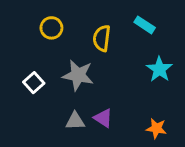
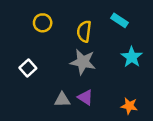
gray star: (78, 75) -> (83, 62), moved

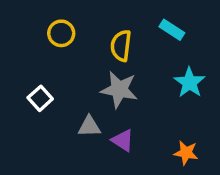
gray triangle: (62, 100) -> (89, 126), moved

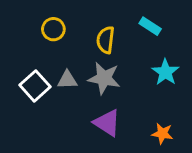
white square: (40, 98) -> (35, 86), size x1.4
gray triangle: (89, 126) -> (67, 80), moved
purple triangle: (123, 140) -> (107, 123), size x1.4

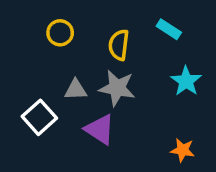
white square: (35, 86) -> (39, 117), moved
purple triangle: (107, 123) -> (100, 129), moved

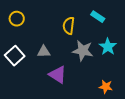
yellow circle: (60, 33) -> (17, 19), moved
gray star: (117, 88) -> (83, 51), moved
white square: (39, 117) -> (15, 56), moved

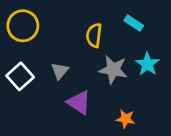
yellow circle: (17, 19) -> (23, 26), size x1.5
gray triangle: (44, 52) -> (60, 71), turned -48
orange star: (106, 87) -> (126, 119), moved

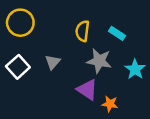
cyan rectangle: (134, 23) -> (117, 33), moved
cyan star: (147, 64) -> (135, 69), moved
purple triangle: (79, 102) -> (87, 90), moved

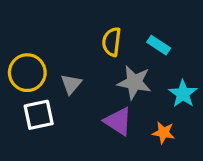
yellow circle: (20, 23) -> (27, 73), moved
white square: (18, 67) -> (39, 115), moved, turned 30
orange star: (110, 104) -> (163, 133), moved

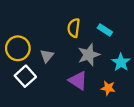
gray star: (134, 82) -> (89, 55), turned -30
white square: (39, 115) -> (25, 76), turned -30

